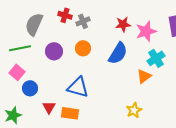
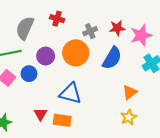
gray cross: (83, 21) -> (90, 31), moved
orange circle: (83, 48) -> (76, 53), size x1.6
orange triangle: (144, 76) -> (130, 92), moved
blue circle: (30, 88) -> (29, 74), moved

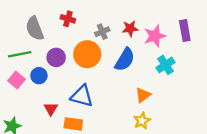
gray semicircle: (25, 28) -> (35, 28), turned -45
red triangle: (40, 114) -> (51, 109), moved

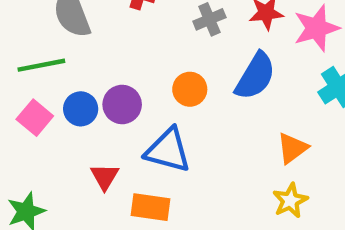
orange circle: (87, 54) -> (190, 89), moved, size x0.6
purple circle: (56, 57) -> (122, 104), moved

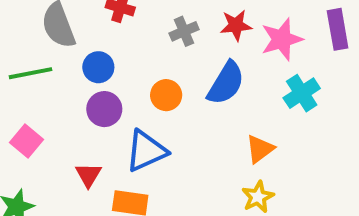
blue circle: (81, 109) -> (98, 67), moved
pink square: (35, 118) -> (27, 141), moved
blue triangle: (168, 150) -> (146, 151), turned -39

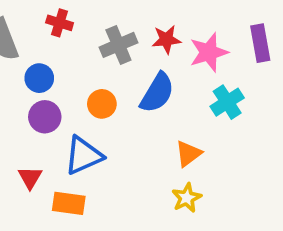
gray cross: (184, 31) -> (118, 45), size x1.4

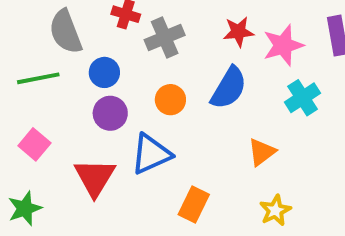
gray cross: (118, 45) -> (165, 37), moved
red triangle: (30, 178) -> (95, 177), size x1.6
yellow star: (187, 198) -> (275, 210), moved
orange rectangle: (69, 203) -> (194, 205), moved, turned -72

